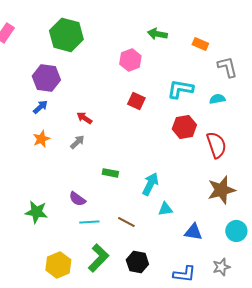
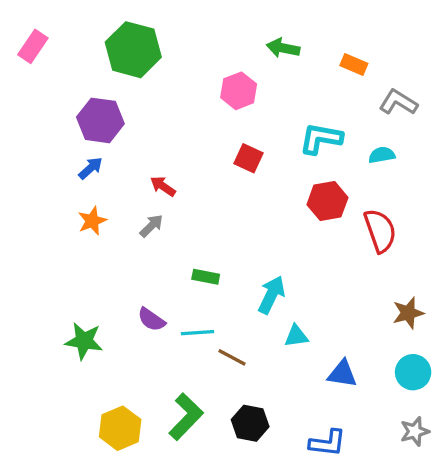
gray L-shape: (227, 67) -> (398, 102), turned -45
brown star: (221, 190) -> (408, 313), moved, size x0.7
cyan line: (89, 222) -> (197, 333), moved
gray star: (221, 267) -> (415, 431), moved

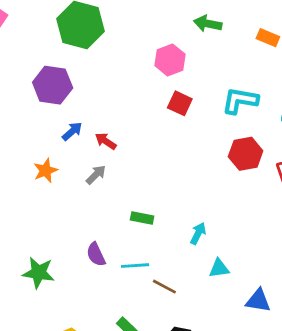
red square: (248, 158) -> (180, 103), moved
blue arrow: (91, 168) -> (72, 131), moved
cyan arrow: (272, 295) -> (198, 233), size x0.7
purple semicircle: (151, 320) -> (96, 254), turned 30

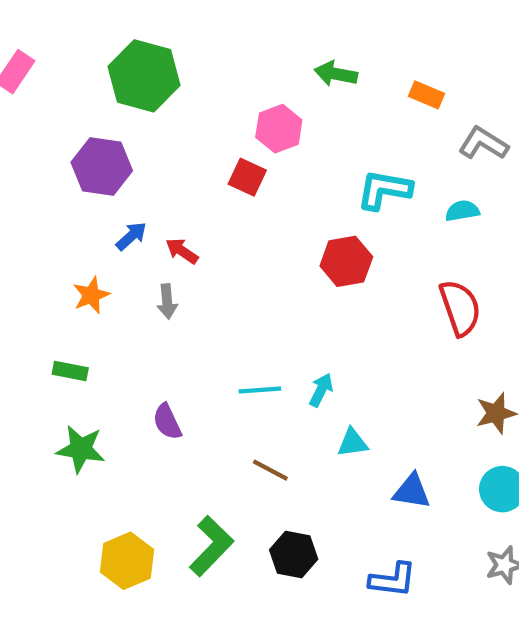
red square: (180, 103) -> (247, 177), moved
red hexagon: (246, 154) -> (346, 261), moved
gray arrow: (96, 175) -> (167, 301), turned 130
green rectangle: (142, 218) -> (70, 371), moved
cyan line: (135, 266) -> (260, 390), moved

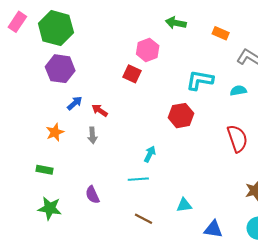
green hexagon: (144, 76) -> (56, 28), moved
cyan arrow: (321, 390) -> (150, 154), moved

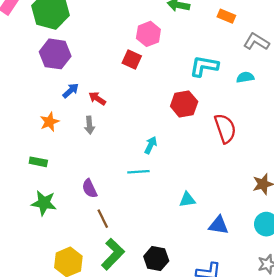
red semicircle: (237, 139) -> (225, 128), moved
brown line: (143, 219) -> (103, 219), moved, turned 36

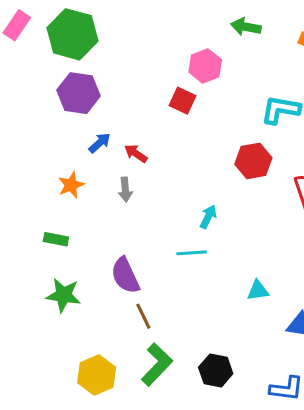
purple semicircle: (90, 189) -> (125, 276), size x1.4

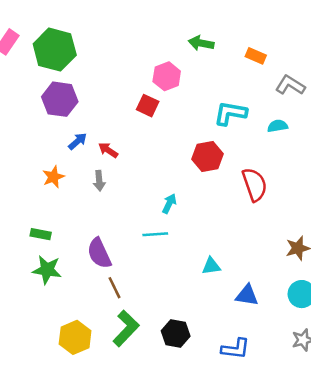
green rectangle: (56, 239) -> (41, 234), moved

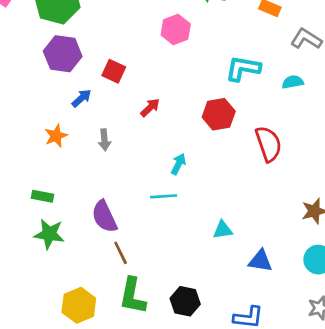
red square: (148, 106) -> (114, 71), moved
red arrow: (108, 150) -> (150, 108), moved, turned 102
green L-shape: (126, 328) -> (133, 296), turned 147

